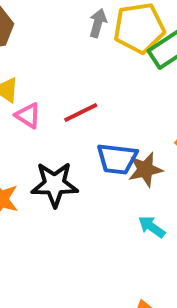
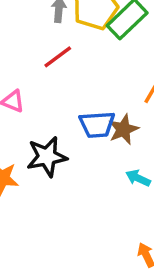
red line: (81, 112) -> (58, 57), moved

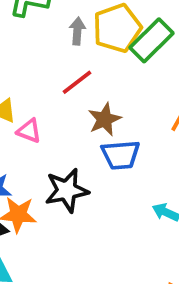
brown star: (123, 129) -> (104, 119), moved

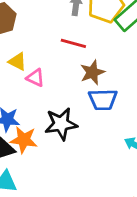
red line: (77, 82) -> (73, 43), turned 50

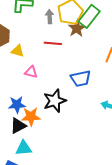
yellow triangle: (18, 62) -> (18, 51), moved
brown star: (92, 72) -> (77, 28), moved

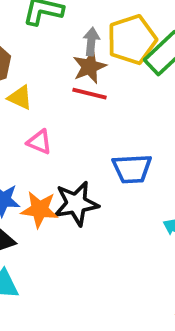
brown star: (77, 28) -> (89, 67), moved
orange star: (31, 117) -> (40, 209), moved

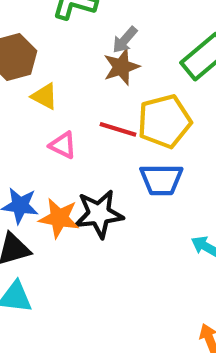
yellow pentagon: (132, 40) -> (164, 121), moved
gray arrow: (91, 42) -> (125, 40), turned -148
red line: (89, 94) -> (118, 129), moved

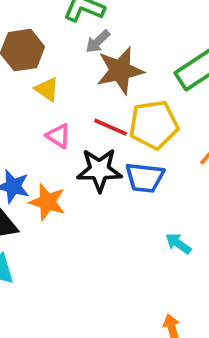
gray arrow: (125, 40) -> (98, 41), moved
brown star: (121, 67) -> (120, 70), size x1.4
black star: (99, 214) -> (99, 170), moved

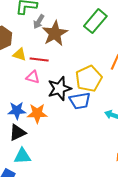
yellow pentagon: (154, 125) -> (89, 79), moved
red line: (111, 127) -> (39, 59), moved
blue trapezoid: (145, 178) -> (80, 101), moved

